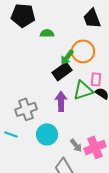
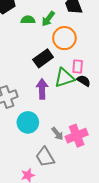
green arrow: (67, 57) -> (48, 19), moved

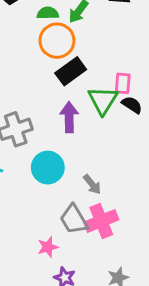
orange circle: (64, 38) -> (57, 41), moved
green triangle: (64, 78) -> (103, 100), turned -40
pink cross: (77, 136) -> (101, 221), moved

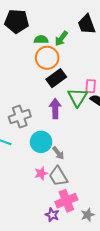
gray arrow: (92, 184) -> (58, 153), moved
pink cross: (101, 221) -> (66, 201), moved
pink star: (48, 247) -> (41, 173), moved

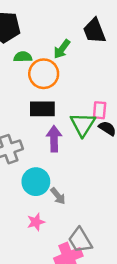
green semicircle: (41, 40) -> (23, 57), moved
black rectangle: (56, 78) -> (42, 109), moved, turned 36
gray trapezoid: (58, 176) -> (80, 240), moved

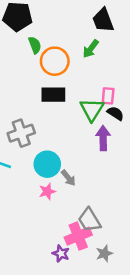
green arrow: (62, 49) -> (91, 49), moved
green semicircle: (23, 57) -> (35, 45), turned 70
purple arrow: (54, 139) -> (103, 138), moved
pink star: (36, 222) -> (47, 191), moved

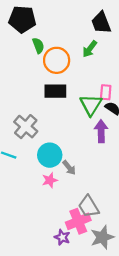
gray cross: (21, 133) -> (26, 127), turned -30
gray star: (104, 253) -> (102, 237), size x1.5

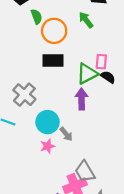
green arrow: (90, 49) -> (86, 20), turned 105
green triangle: (91, 105) -> (87, 74), turned 30
purple arrow: (101, 131) -> (82, 99), moved

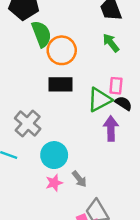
green semicircle: (37, 17) -> (42, 34), size x1.5
green arrow: (86, 20) -> (111, 43), moved
purple arrow: (82, 99) -> (111, 129), moved
gray arrow: (66, 134) -> (79, 179), moved

